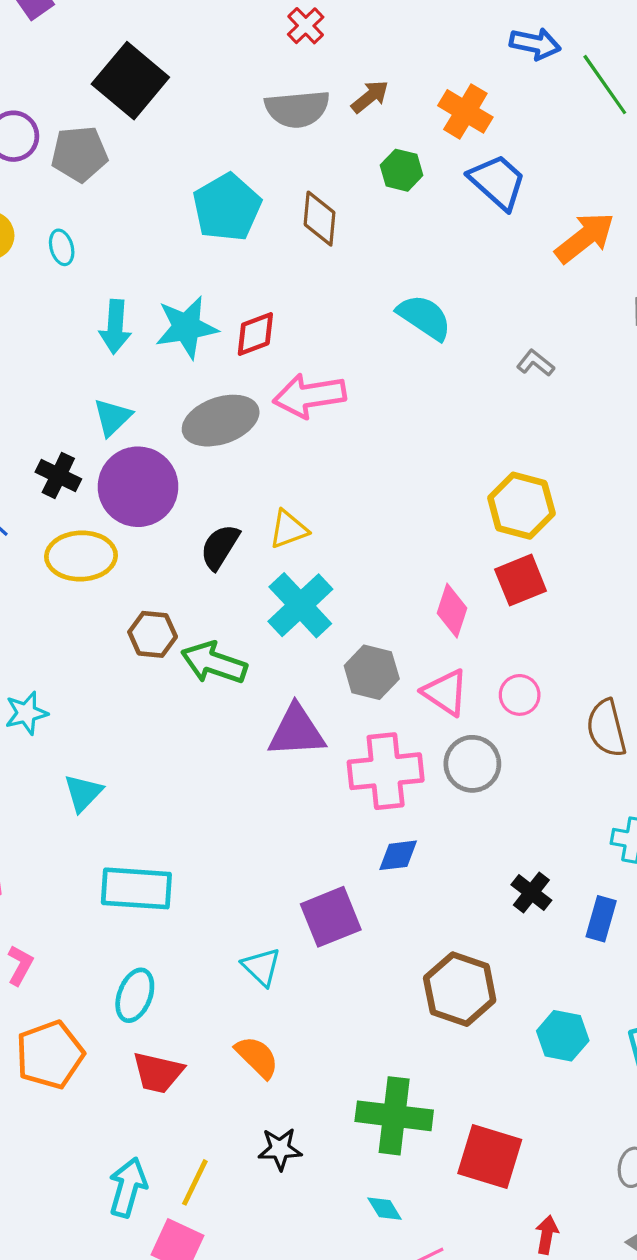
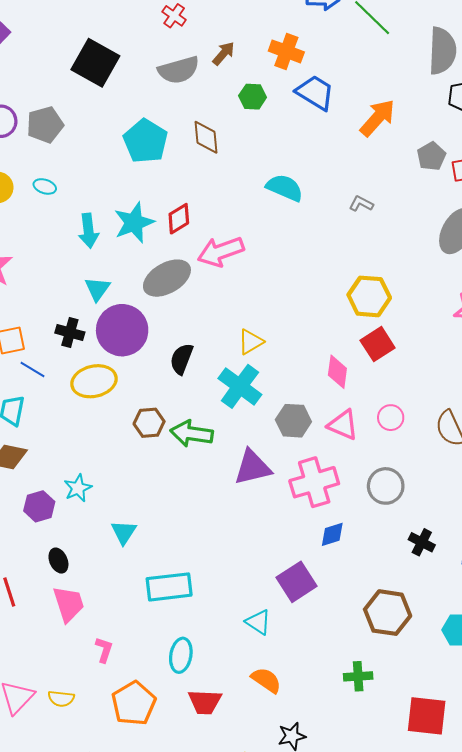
black square: (130, 81) -> (95, 63), moved
cyan ellipse: (62, 247) -> (45, 186), turned -45
yellow triangle: (288, 529) -> (251, 342), moved
gray circle: (472, 764) -> (386, 486), moved
green cross: (394, 1116) -> (358, 676), moved, size x0.6

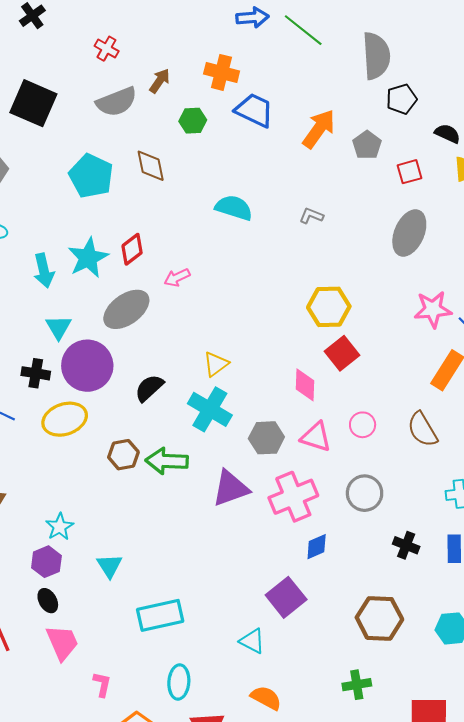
gray pentagon: (431, 156) -> (367, 145), moved
pink arrow: (221, 252) -> (177, 278), size x0.6
black semicircle: (182, 359) -> (149, 388), turned 32
purple hexagon: (39, 506) -> (46, 562), moved

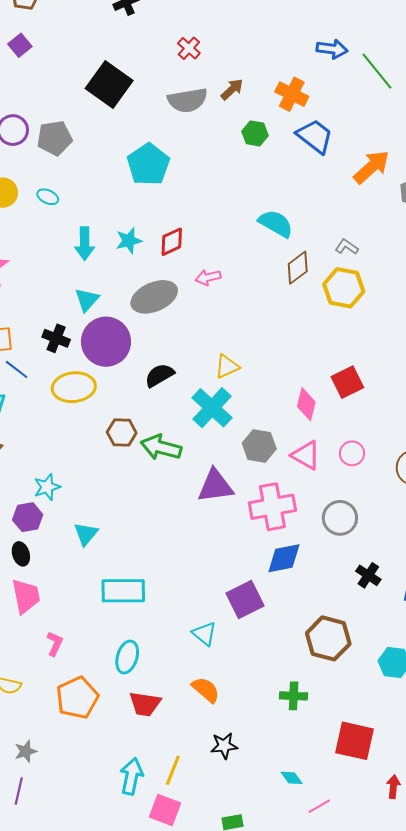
brown diamond: (151, 166) -> (298, 268), moved, turned 52
cyan star: (88, 258) -> (129, 241), size x0.7
yellow hexagon: (329, 307) -> (344, 288), moved
blue diamond: (317, 547) -> (284, 558), size x1.4

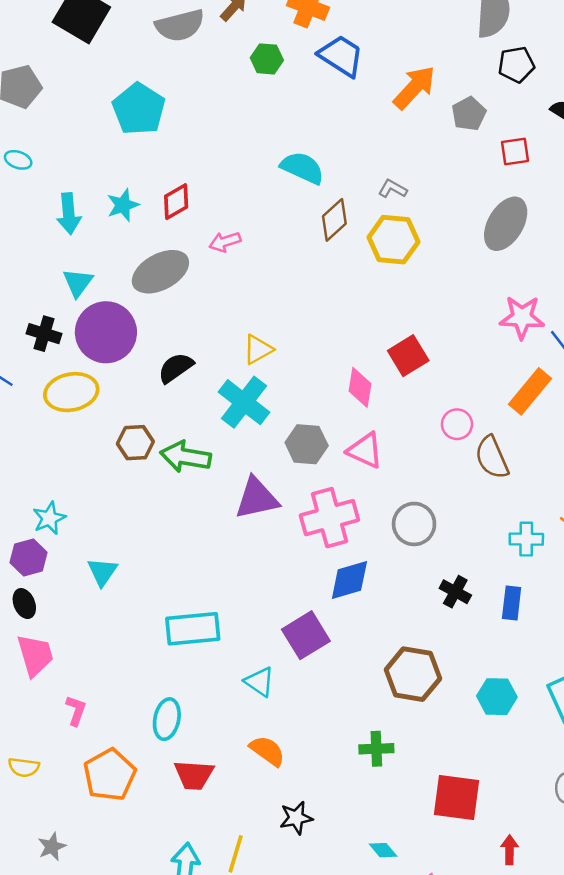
pink circle: (352, 453) -> (457, 424), moved
cyan rectangle: (123, 591) -> (193, 629), moved

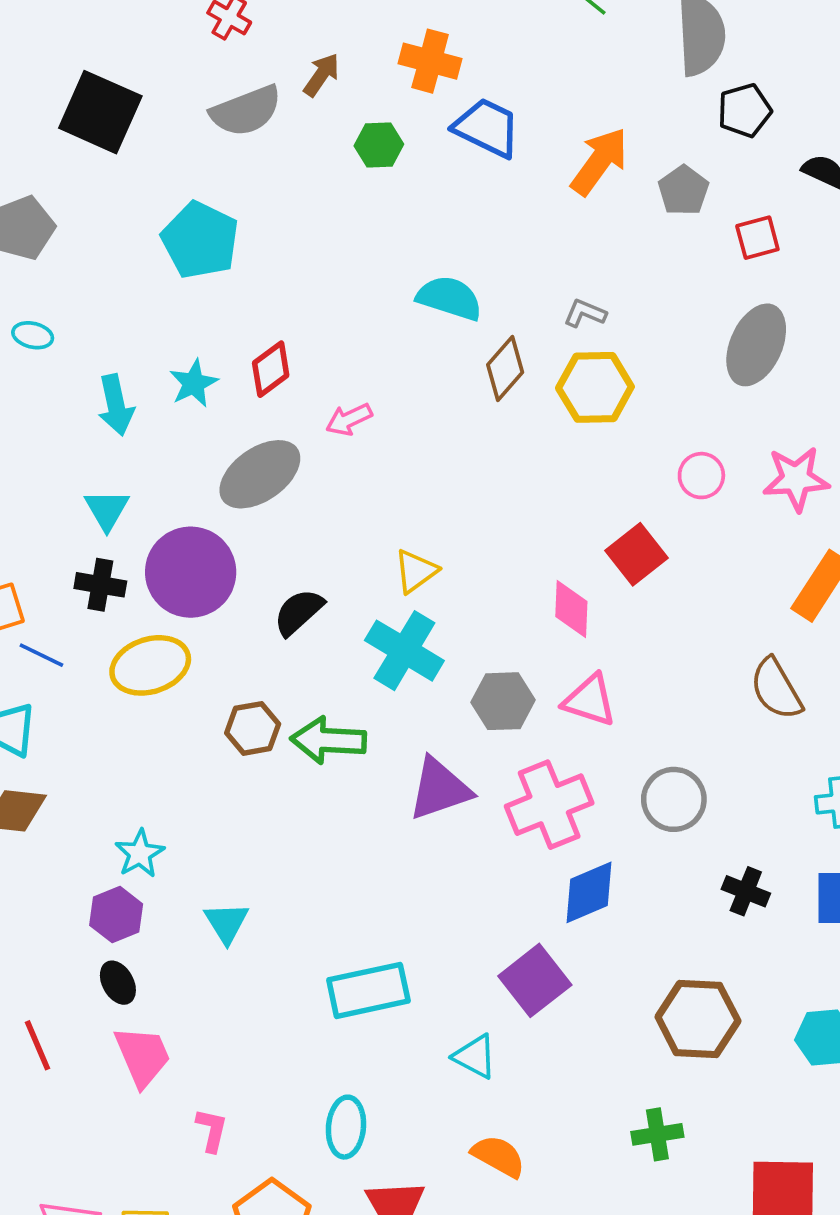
cyan triangle: (78, 283) -> (107, 510), moved
pink circle: (457, 424) -> (701, 476), moved

